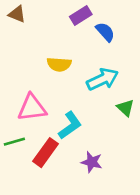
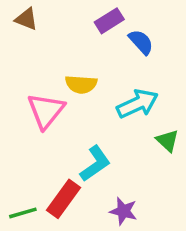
pink triangle: (32, 108) -> (46, 111), moved, turned -44
green line: (14, 142) -> (23, 213), moved

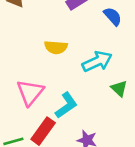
blue semicircle: (141, 42) -> (113, 16), moved
pink triangle: (46, 111) -> (30, 92), moved

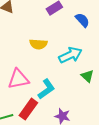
pink triangle: (30, 92) -> (18, 79), turned 40

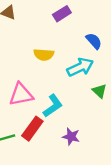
blue semicircle: (82, 20) -> (94, 41), moved

